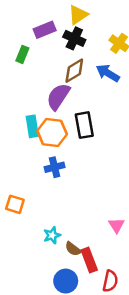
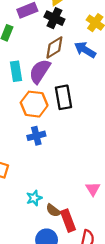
cyan rectangle: (32, 126) -> (16, 71), moved

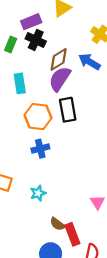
black cross: (54, 18) -> (36, 40), moved
purple semicircle: (40, 71) -> (60, 79), moved
cyan star: (34, 198) -> (38, 193), moved

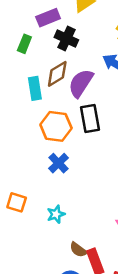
black cross: (36, 40) -> (66, 39), moved
brown diamond: (59, 59) -> (57, 74), moved
blue cross: (40, 149) -> (59, 163), turned -30

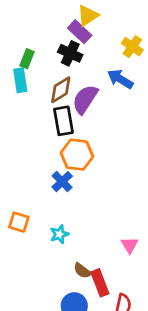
purple rectangle: (48, 18) -> (80, 32), moved, turned 65
cyan rectangle: (35, 88) -> (20, 80), moved
black rectangle: (90, 119) -> (63, 121), moved
orange hexagon: (56, 126) -> (77, 155), moved

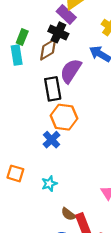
brown diamond: (61, 90) -> (48, 49), moved

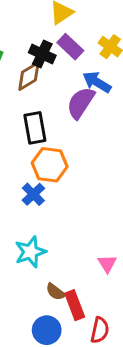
purple rectangle: (66, 14) -> (70, 47), moved
purple semicircle: (71, 71) -> (81, 103), moved
cyan star: (49, 184) -> (30, 252), size x1.5

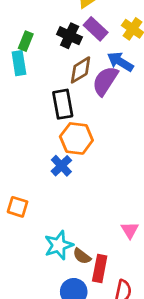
brown diamond: (29, 76) -> (81, 70), moved
cyan star: (30, 252) -> (59, 245), moved
red rectangle: (75, 305) -> (100, 268), turned 32

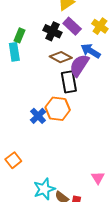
brown diamond: (81, 70) -> (61, 57), turned 60
black rectangle: (63, 104) -> (69, 82), moved
blue cross: (61, 166) -> (38, 116), moved
orange square: (18, 207) -> (13, 160), turned 35

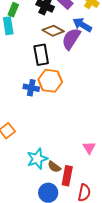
black rectangle: (69, 82) -> (41, 55), moved
blue cross: (38, 116) -> (31, 88), turned -35

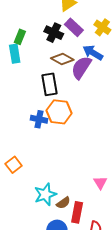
brown semicircle: (54, 167) -> (63, 203), turned -72

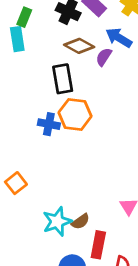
purple semicircle: (81, 67) -> (104, 57), size x0.6
brown semicircle: (63, 203) -> (80, 222), moved

